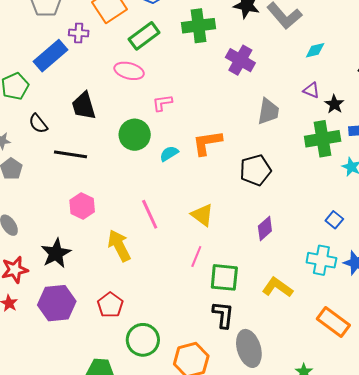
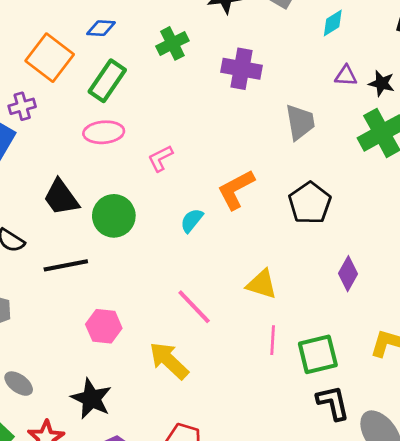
green cross: (198, 26) -> (172, 43), size x0.7
green circle: (135, 135) -> (114, 216), moved

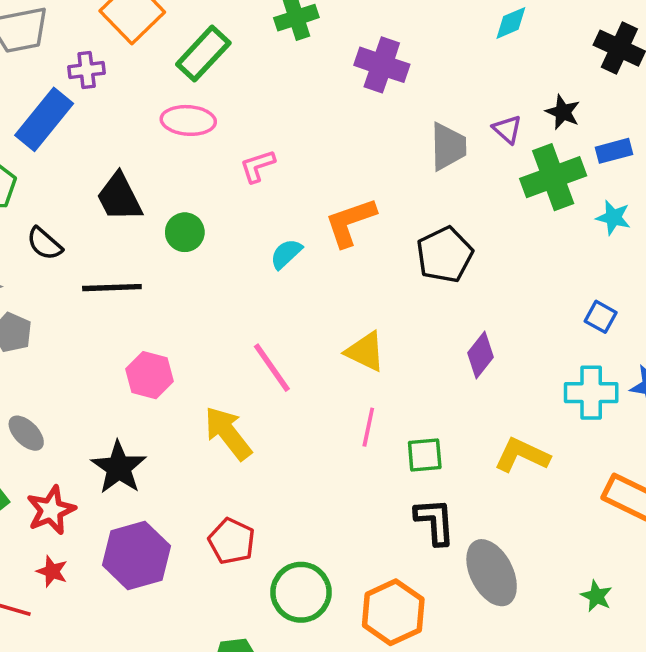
purple triangle: (346, 76) -> (507, 129), moved, turned 30
green circle: (114, 216) -> (185, 232), size x0.7
green square: (318, 354) -> (425, 455), size x0.7

